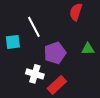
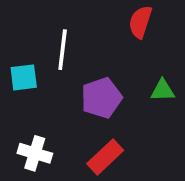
white line: (34, 27) -> (63, 50), turned 35
white cross: (35, 74) -> (35, 153), moved

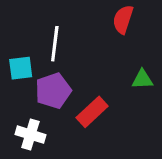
purple pentagon: (101, 98) -> (53, 91), moved
red rectangle: (105, 157) -> (92, 112), moved

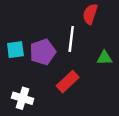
white line: (55, 44) -> (71, 39), moved
purple pentagon: (53, 91) -> (43, 52), moved

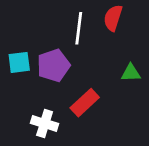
white line: (71, 39) -> (79, 28), moved
white cross: (23, 98) -> (45, 123), moved

